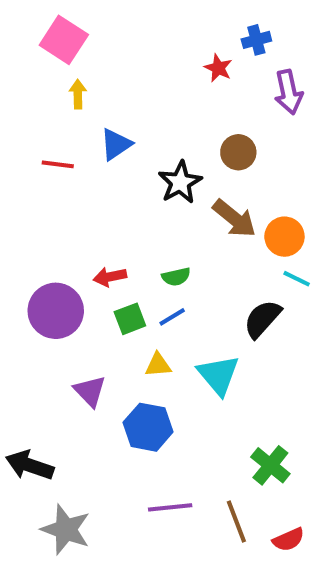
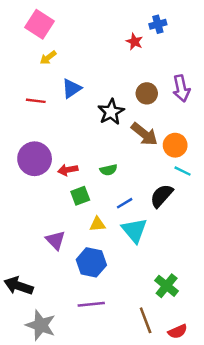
purple arrow: (288, 92) -> (181, 88), moved
yellow arrow: (78, 94) -> (48, 58), turned -126
purple circle: (56, 311) -> (35, 159), moved
blue line: (172, 317) -> (125, 203), moved
purple line: (170, 507) -> (91, 304), moved

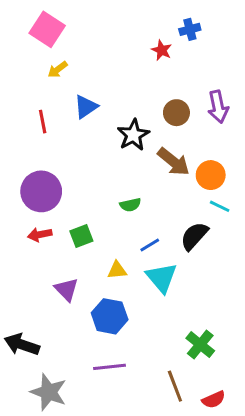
red line: (36, 101) -> (43, 122), turned 72
red arrow: (68, 170) -> (40, 235), moved
green square: (80, 196) -> (81, 236), moved

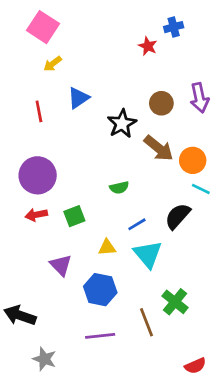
green cross: (200, 345) -> (175, 302), moved
brown line: (175, 386) -> (146, 322), moved
gray star: (49, 392) -> (44, 359), size x0.7

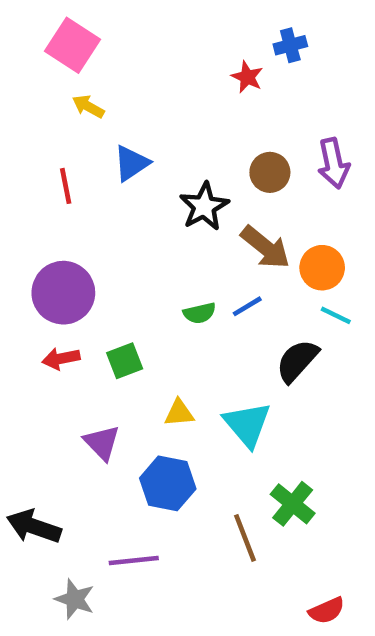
yellow arrow: (53, 64) -> (88, 107), turned 66
blue line: (137, 224) -> (247, 306), moved
purple line: (100, 336) -> (134, 561), moved

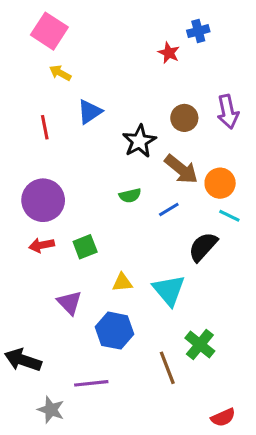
green semicircle: (200, 313) -> (130, 196), moved

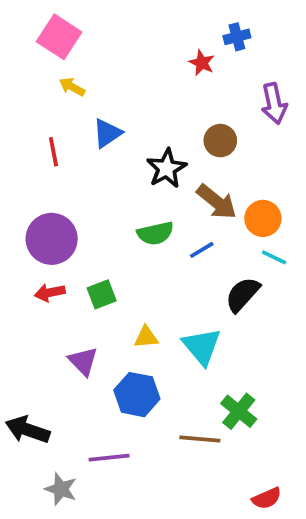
purple arrow: (228, 112) -> (274, 104), moved
green semicircle: (130, 196) -> (155, 233), size x1.4
brown line: (167, 368) -> (200, 439), turned -64

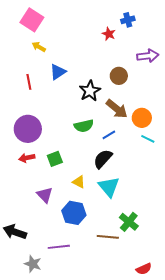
purple arrow: (274, 104) -> (148, 56), turned -85
black semicircle: (243, 294) -> (103, 159), moved
yellow triangle: (146, 337) -> (79, 182), turned 32

